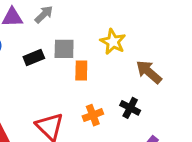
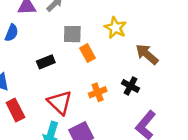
black rectangle: (34, 58) -> (46, 62), moved
orange rectangle: (81, 70) -> (87, 53), turned -30

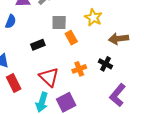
brown arrow: (147, 54) -> (119, 39), turned -48

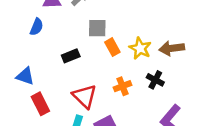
yellow star: (93, 17) -> (140, 48), moved

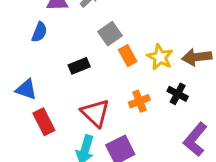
gray square: (97, 28) -> (110, 34), turned -36

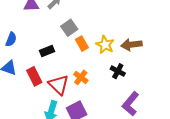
blue semicircle: (39, 32) -> (11, 39), moved
orange cross: (139, 101) -> (81, 77), moved, turned -32
red rectangle: (44, 122) -> (34, 76), moved

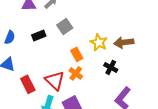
orange rectangle: (82, 44) -> (77, 54), moved
black rectangle: (47, 51) -> (39, 35), moved
red rectangle: (34, 76) -> (28, 84), moved

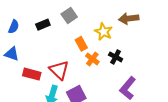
brown arrow: (124, 42) -> (129, 19), moved
orange cross: (76, 73) -> (92, 59), moved
red rectangle: (28, 84) -> (32, 74), turned -48

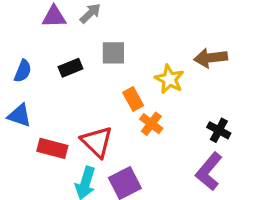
gray square: (69, 16) -> (113, 53), turned 35
black cross: (116, 57) -> (219, 130), moved

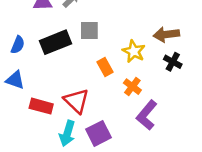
black rectangle: (71, 68) -> (56, 42), size x1.6
orange cross: (151, 124) -> (132, 87), moved
black cross: (219, 130) -> (173, 62), moved
purple L-shape: (209, 171) -> (147, 115), moved

